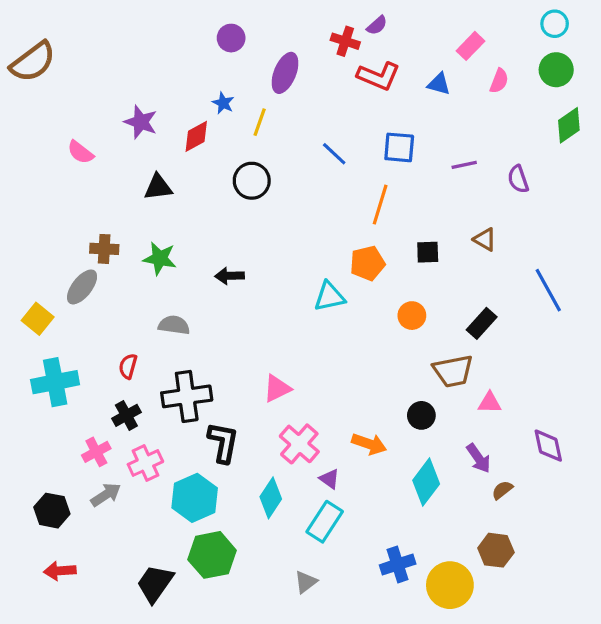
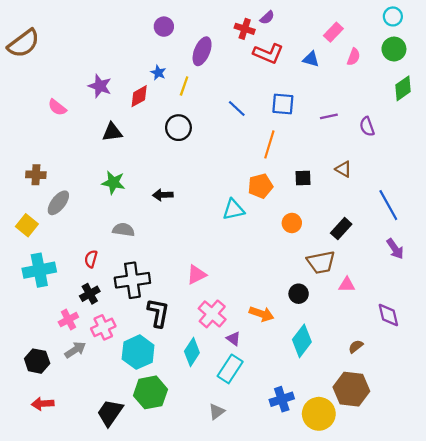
brown cross: (104, 249) -> (36, 175), moved
purple arrow: (478, 458) -> (395, 249), moved
brown hexagon: (496, 550) -> (351, 389), size x1.4

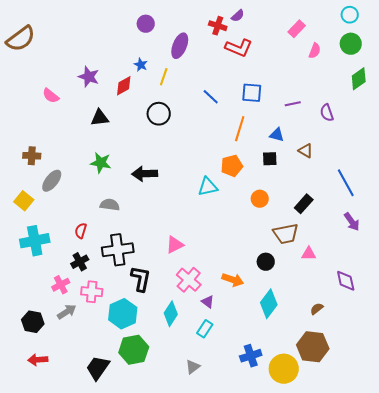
blue triangle: (311, 59) -> (277, 135), moved
black arrow: (163, 195) -> (145, 174), size x1.4
pink cross: (103, 327) -> (92, 292), turned 30
cyan rectangle: (230, 369) -> (205, 329), size x0.7

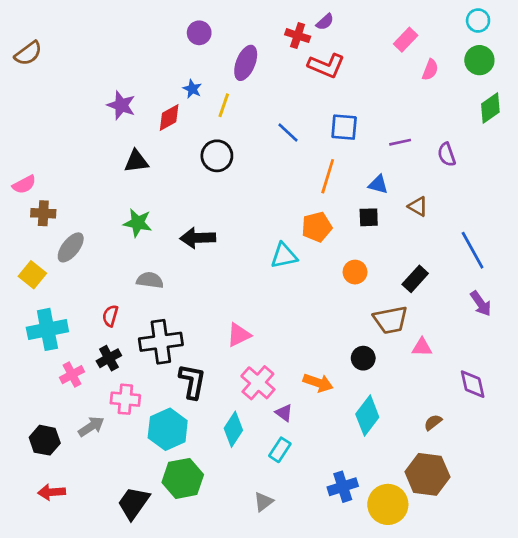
brown semicircle: (21, 39) -> (28, 53), size x0.7
pink semicircle: (51, 96) -> (24, 185), moved, turned -66
pink cross: (61, 285) -> (72, 375), moved

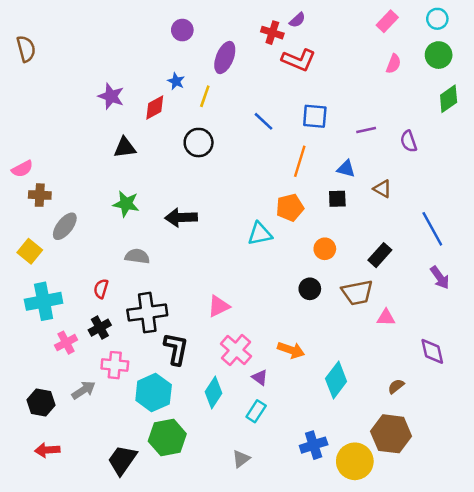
pink rectangle: (406, 40) -> (387, 21), moved
brown semicircle: (28, 53) -> (26, 49), turned -68
black circle: (363, 358) -> (310, 289), moved

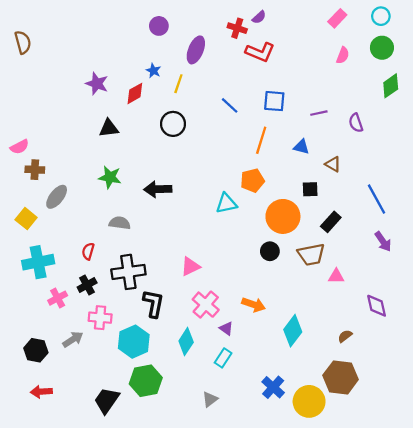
black square: (337, 199) -> (310, 189), moved
orange circle: (325, 249) -> (283, 216), size x1.8
blue cross: (314, 445) -> (273, 387), turned -30

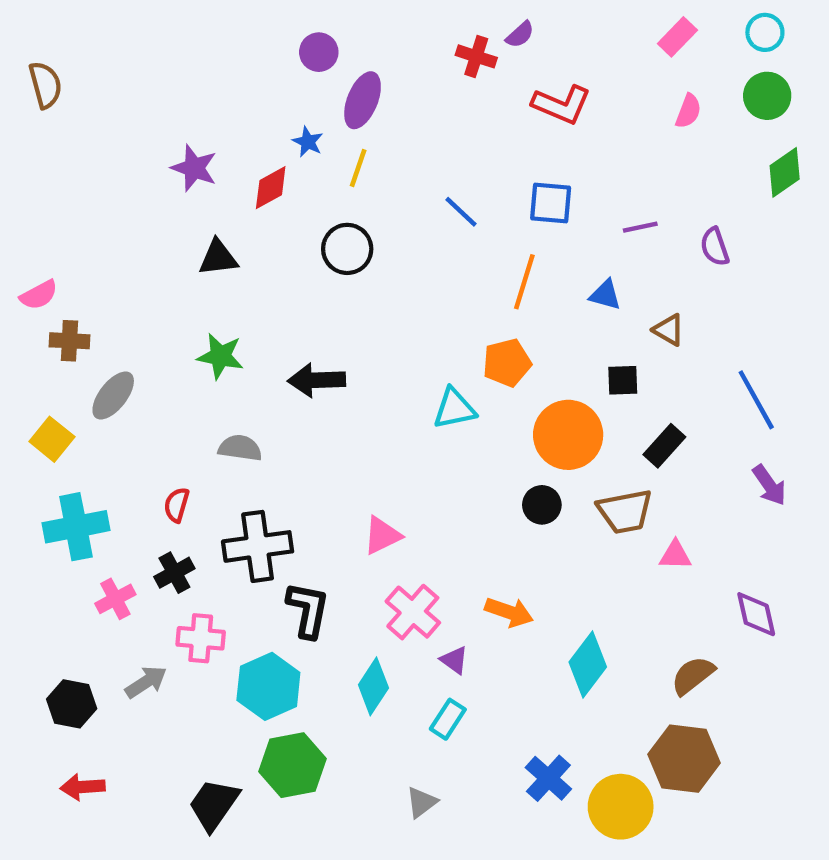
purple ellipse: (196, 50) -> (363, 100), moved
red L-shape: (260, 52) -> (562, 105), moved
brown semicircle: (345, 336) -> (693, 675), size x1.5

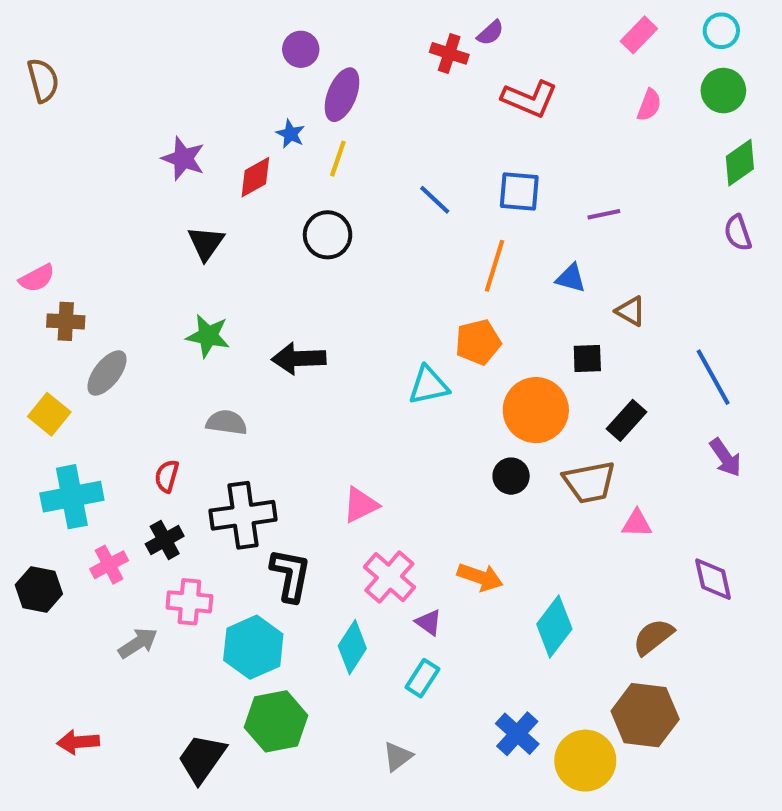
purple semicircle: (715, 247) -> (738, 233), moved
black triangle: (218, 258) -> (206, 243), turned -48
black hexagon: (72, 704) -> (39, 589), moved

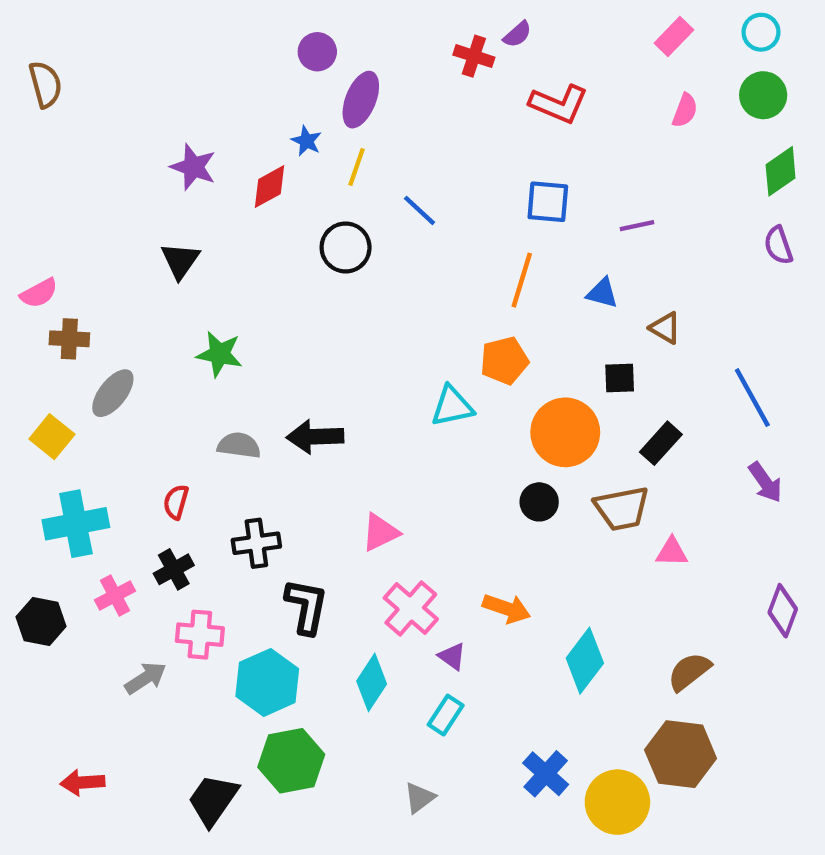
blue line: (435, 200) -> (420, 210), moved
black triangle: (206, 243) -> (180, 261), moved
black arrow: (299, 359) -> (315, 437), moved
black cross: (243, 515) -> (256, 543), size x0.7
purple diamond: (713, 579) -> (783, 611), moved, turned 33

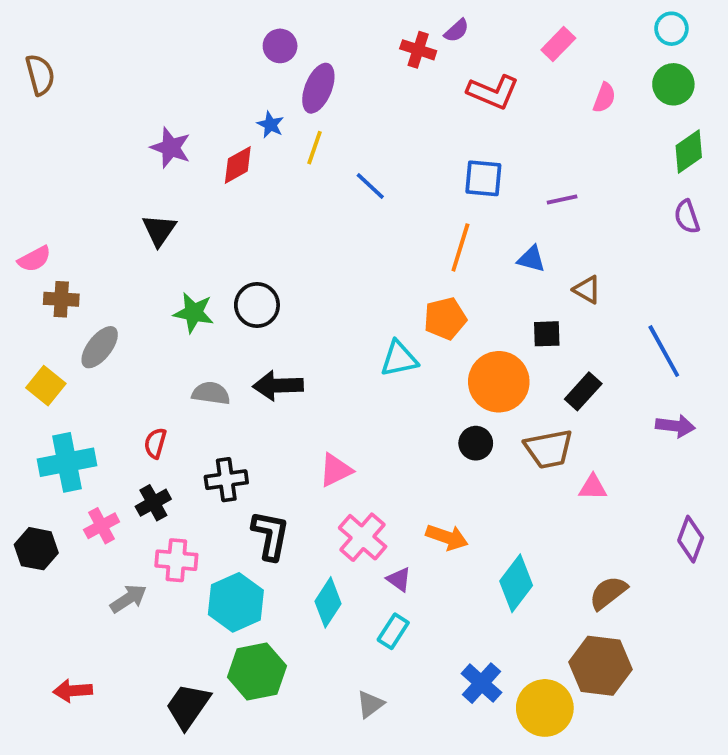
pink rectangle: (674, 36) -> (558, 44), moved
black circle: (346, 247) -> (257, 305), moved
purple arrow: (765, 482) -> (675, 426), turned -48

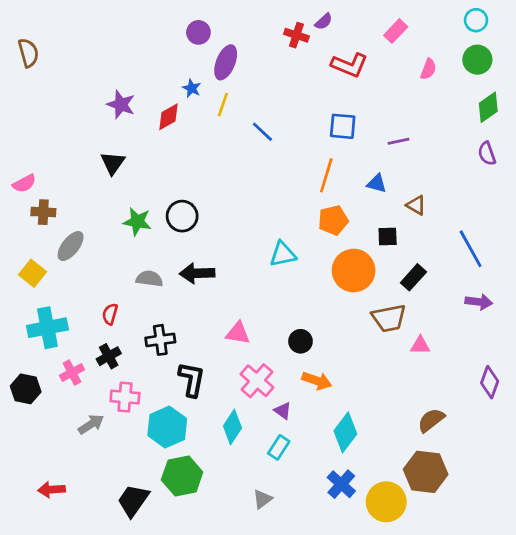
orange pentagon: (445, 318) -> (333, 220), moved
black circle: (476, 443) -> (300, 341), moved
pink triangle: (336, 470) -> (238, 333), turned 35
cyan diamond: (516, 583) -> (345, 432), moved

